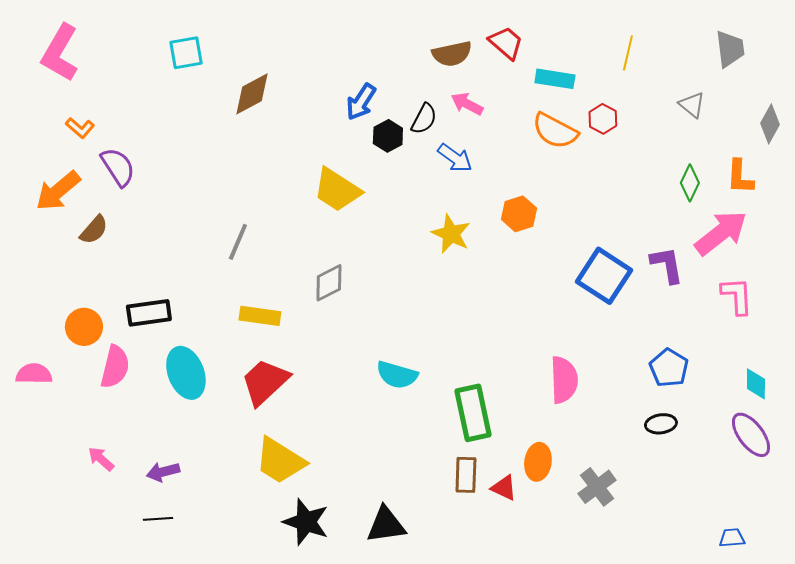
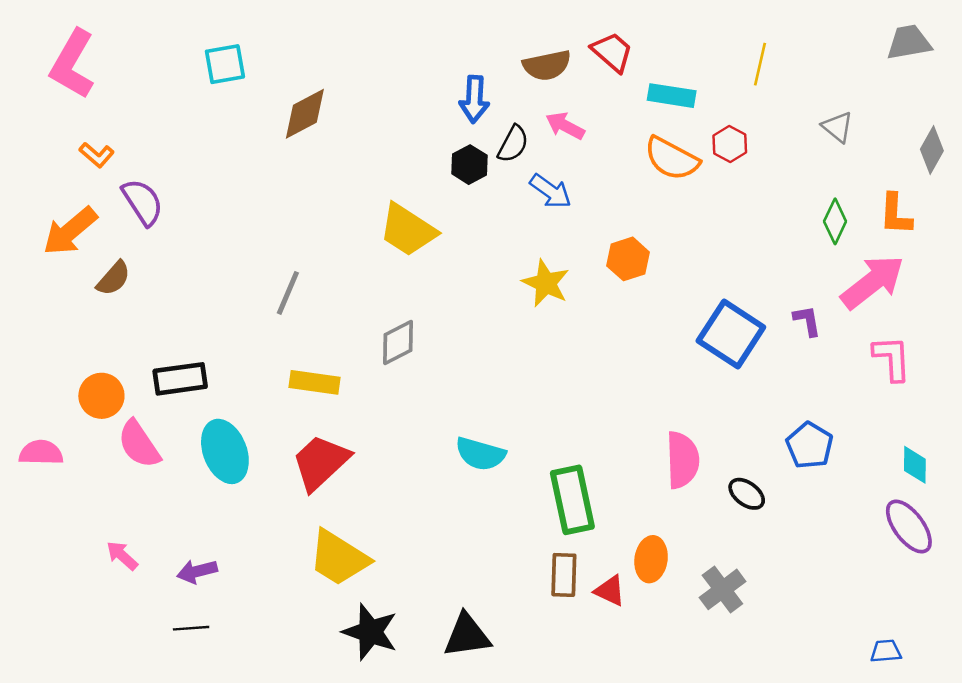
gray trapezoid: (730, 49) -> (909, 42), moved, turned -93
blue arrow: (361, 102) -> (474, 99), moved, turned -30
purple L-shape: (667, 265) -> (807, 321), size x0.7
pink semicircle: (115, 367) -> (139, 444), turned 132
black ellipse: (661, 424) -> (747, 494), moved, turned 44

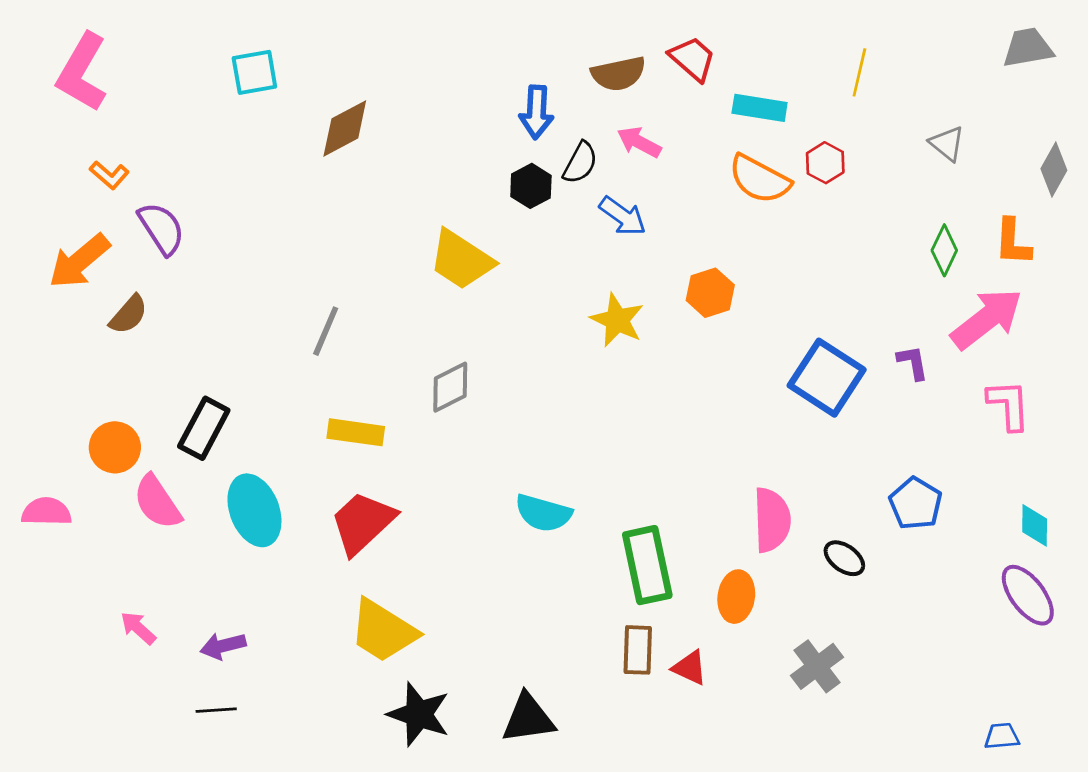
black rectangle: (180, 379) -> (204, 428), turned -54
orange ellipse: (651, 559) -> (736, 597), moved

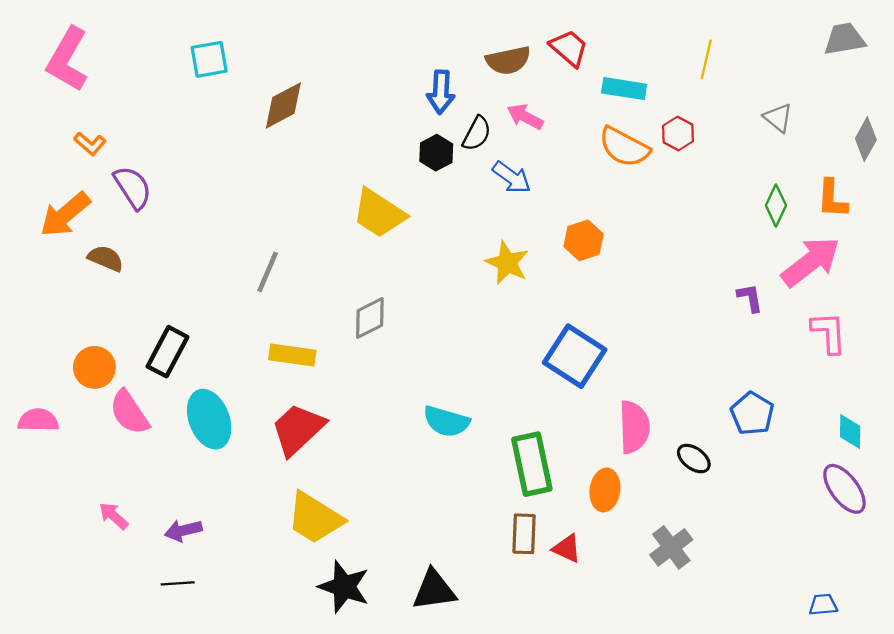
brown semicircle: (129, 315) -> (106, 258), turned -108
blue square: (827, 378) -> (575, 356), moved

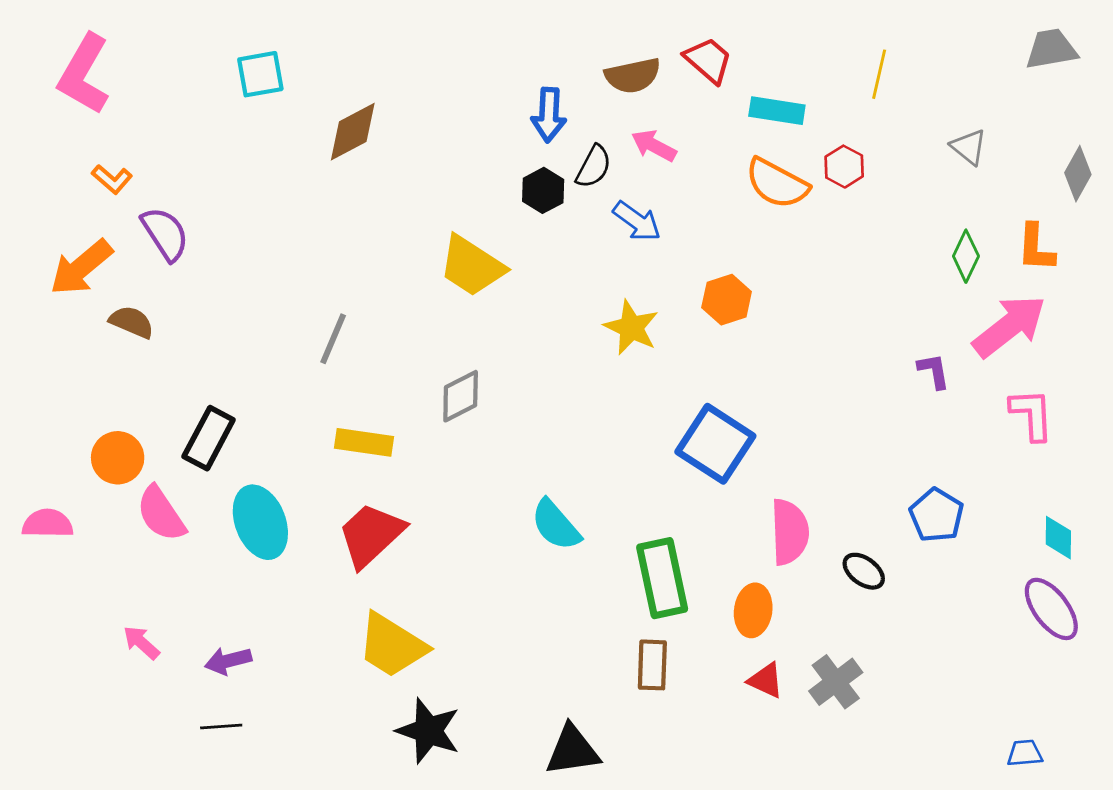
cyan semicircle: (446, 421) -> (556, 525), turned 33
red triangle: (567, 548) -> (766, 680), moved
black triangle: (434, 590) -> (573, 750), moved

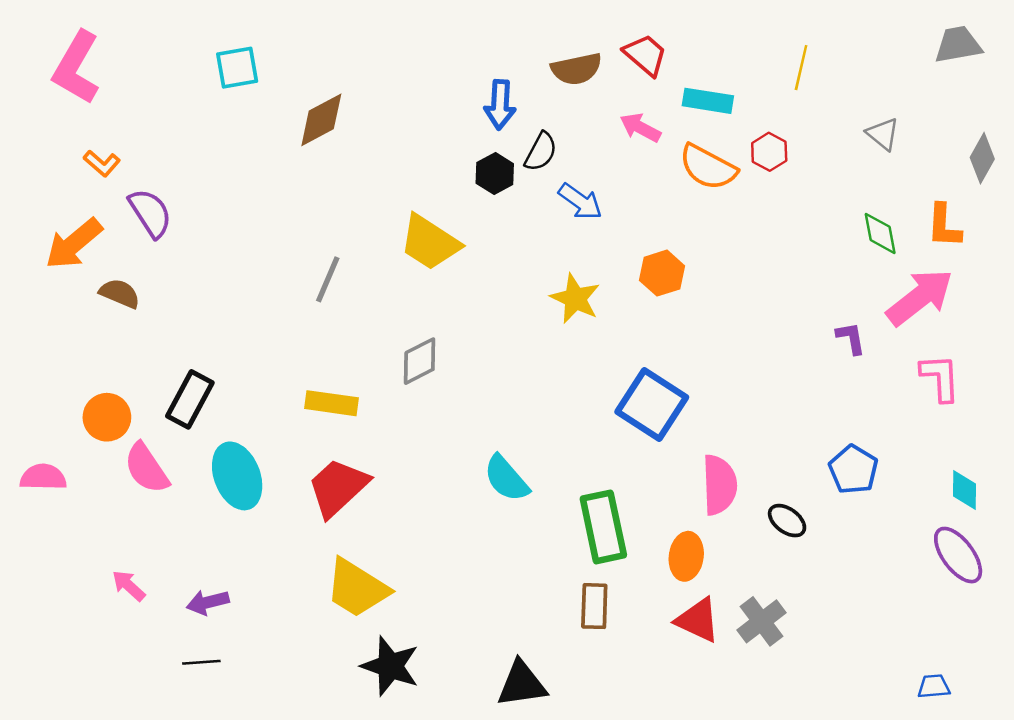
pink arrow: (654, 146) -> (640, 128), moved
green diamond: (966, 256) -> (880, 233), turned -36
gray line: (333, 339) -> (328, 279), moved
red triangle: (766, 680) -> (698, 620), size x1.4

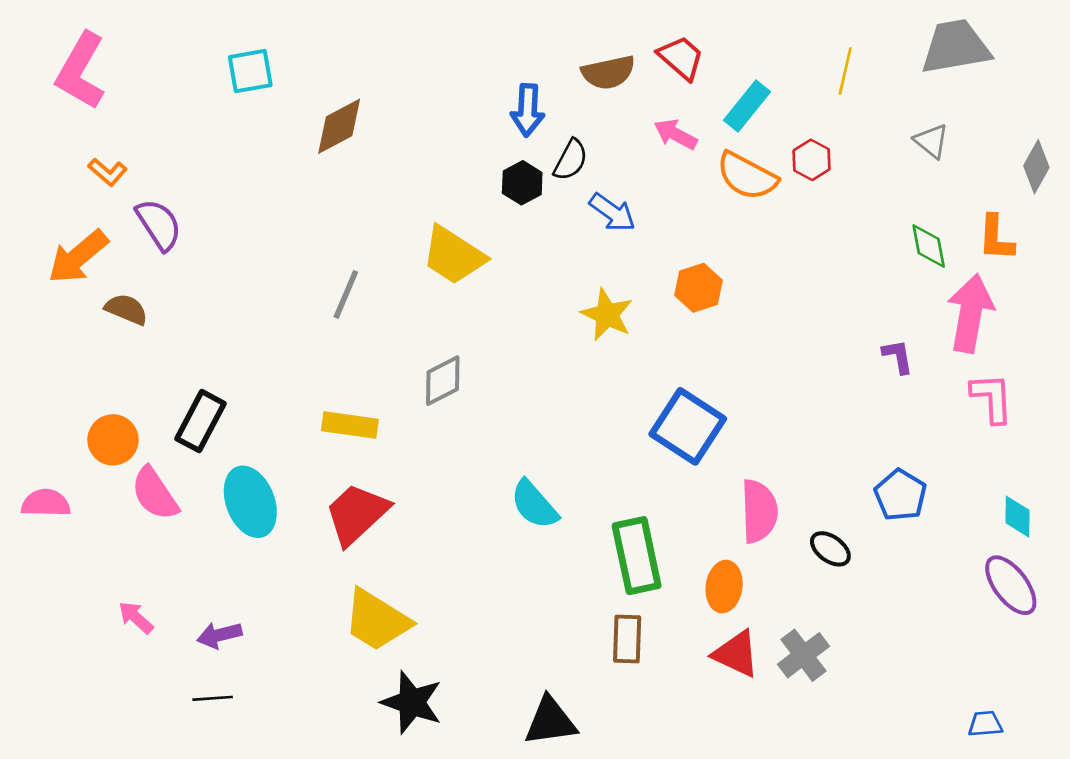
gray trapezoid: (958, 45) -> (956, 47), moved, size x1.4
cyan rectangle: (708, 101) -> (747, 106), turned -60
pink arrow: (920, 297) -> (970, 313), turned -42

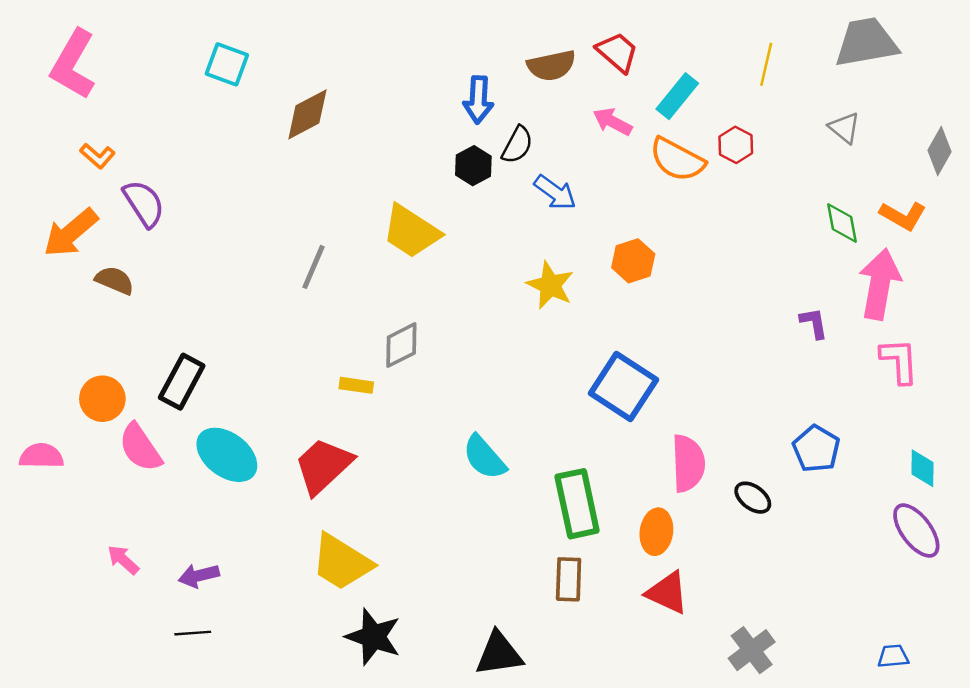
cyan square: (250, 71) -> (227, 64), turned 30
orange L-shape: (996, 238) -> (903, 216), turned -63
yellow rectangle: (350, 425) -> (356, 385), moved, size x0.7
cyan ellipse: (250, 502) -> (227, 455), turned -32
gray cross: (803, 655) -> (752, 650), moved

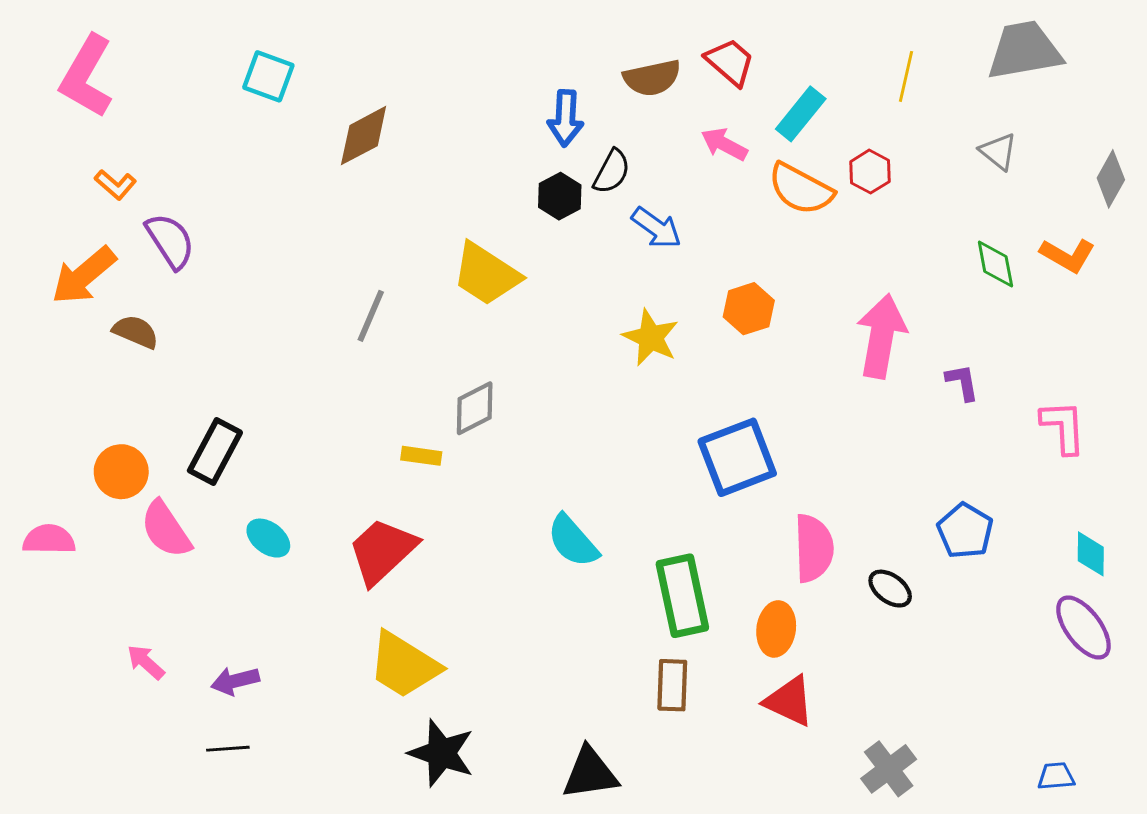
pink arrow: (880, 284) -> (881, 336), moved
blue square: (623, 387) -> (737, 457), turned 36
cyan ellipse: (227, 455) -> (268, 538), size x0.6

